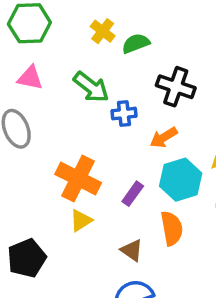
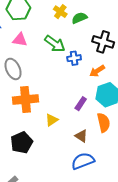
orange cross: (78, 178) -> (25, 100), moved, turned -30

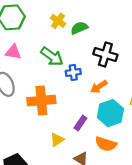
orange cross: (25, 100) -> (41, 101), moved
yellow triangle: (52, 120) -> (57, 140), moved
orange semicircle: (104, 123) -> (106, 144), turned 120

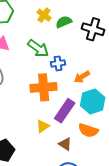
black cross: (105, 54) -> (93, 29), moved
orange cross: (41, 101) -> (44, 87), moved
purple rectangle: (80, 123) -> (65, 111), size x1.6

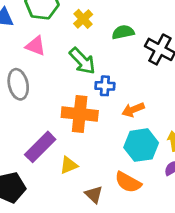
yellow cross: (44, 15) -> (83, 19), moved
purple rectangle: (65, 111) -> (40, 147), moved

